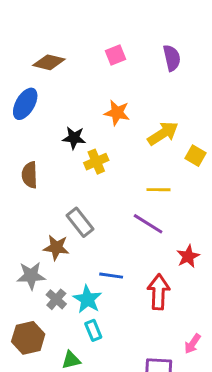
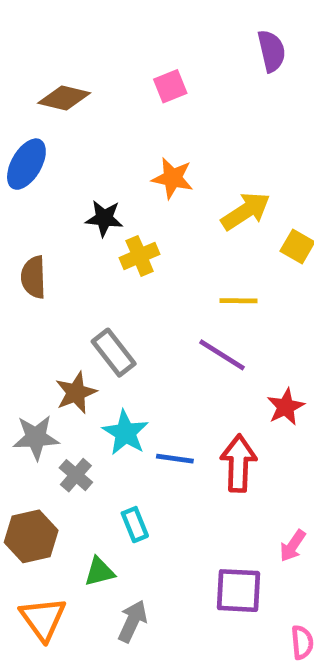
purple semicircle: (172, 58) -> (271, 51), moved
brown star: (56, 247) -> (76, 393), turned -30
blue line: (111, 276) -> (175, 459), moved
cyan star: (87, 299) -> (125, 433), moved

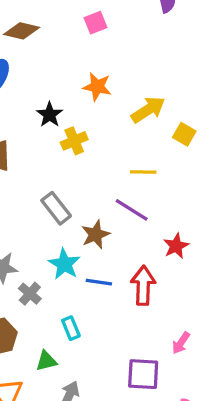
black star: (104, 218) -> (50, 115), turned 30
brown star: (76, 393) -> (96, 234), moved

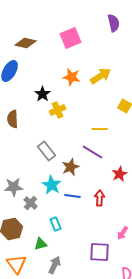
pink square: (96, 23) -> (71, 38), size x1.5
yellow arrow: (148, 110) -> (101, 76), moved
red arrow: (143, 285) -> (100, 198), size x0.7

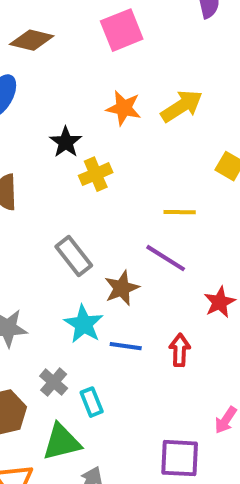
gray cross: (31, 203) -> (54, 382), moved
green triangle: (41, 244) -> (62, 442), size x1.5

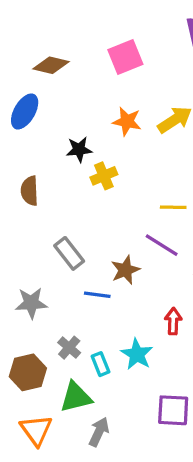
black star: (66, 142) -> (79, 149), turned 30
gray rectangle: (74, 256) -> (69, 253), moved
cyan star: (84, 324) -> (137, 354), moved
blue line: (126, 346) -> (97, 295), moved

